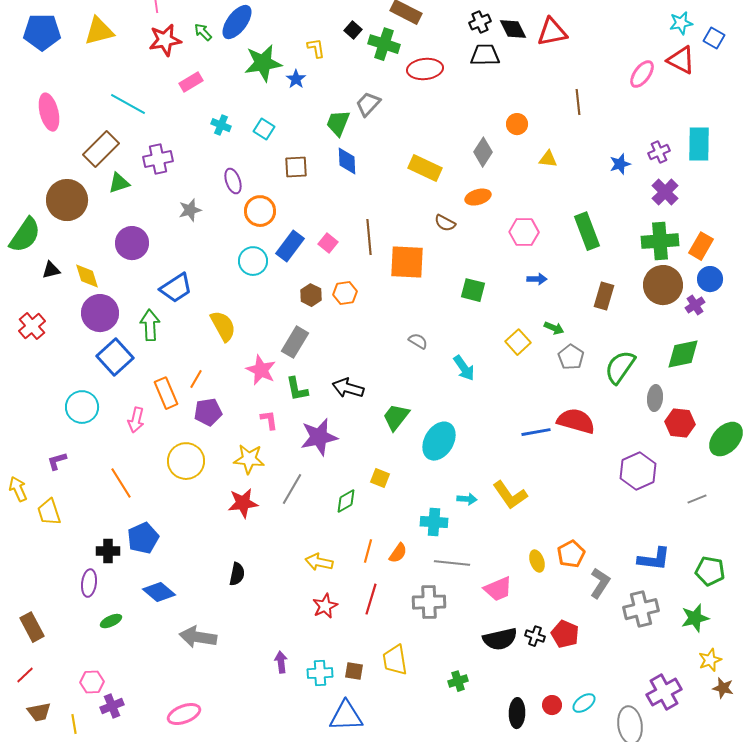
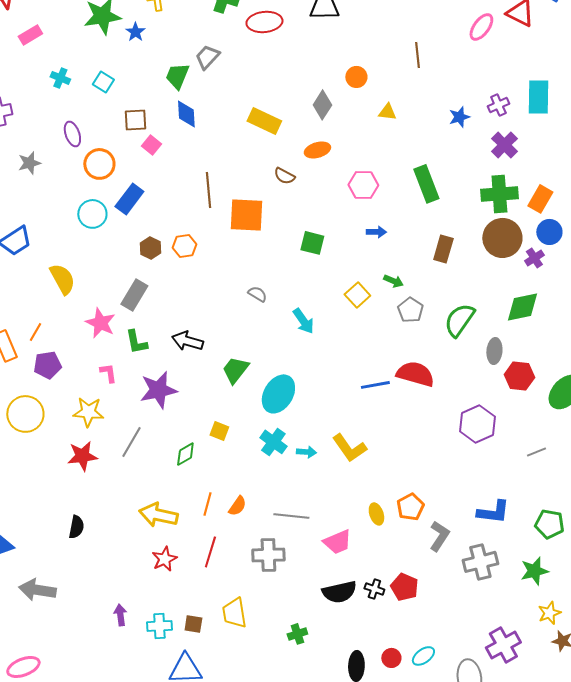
pink square: (328, 243) -> (151, 145), moved
cyan cross: (434, 522) -> (273, 442), moved, turned 32
yellow arrow: (319, 562) -> (158, 515), size x1.4

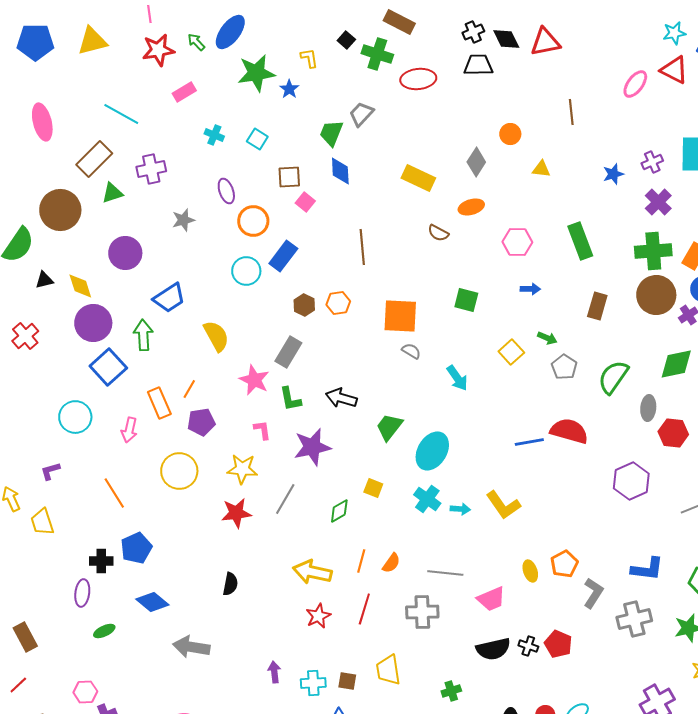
orange square: (246, 215) -> (400, 316), moved

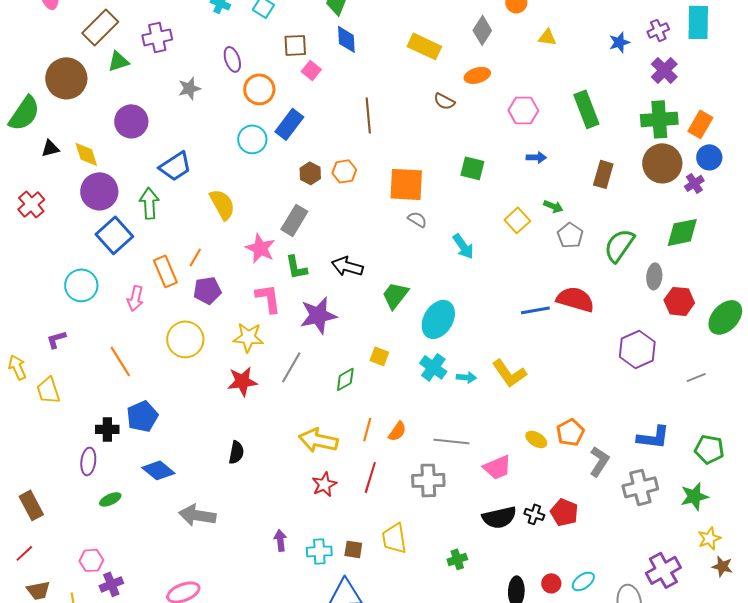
pink L-shape: (262, 430) -> (268, 298), size x1.5
yellow ellipse: (530, 571) -> (536, 439), turned -40

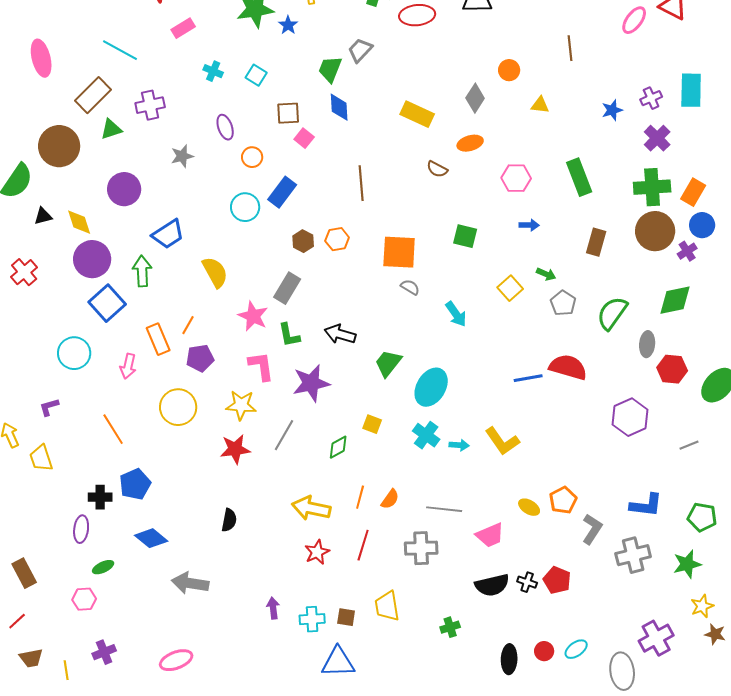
orange circle: (259, 89) -> (252, 157), size x0.7
pink hexagon: (91, 560) -> (84, 599), moved

